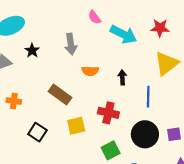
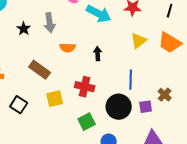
black star: (32, 50) -> (24, 29), moved
yellow triangle: (166, 63) -> (139, 41), size x0.7
blue line: (148, 97) -> (131, 80), moved

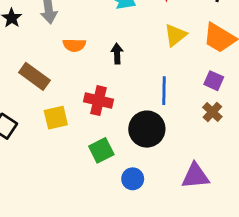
purple square: (146, 107) -> (214, 81), moved, turned 32

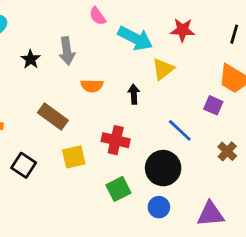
yellow triangle: (175, 35) -> (163, 69), moved
purple square: (214, 81) -> (213, 105), moved
blue line: (164, 91) -> (180, 130), turned -48
blue circle: (133, 179) -> (159, 207), moved

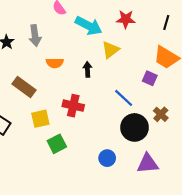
black circle: (163, 168) -> (135, 127), moved
green square: (118, 189) -> (57, 144), moved

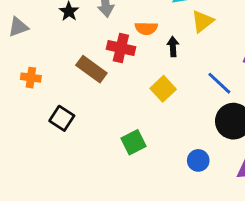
orange semicircle: (55, 63) -> (146, 28), moved
red cross: (73, 106) -> (121, 48), moved
yellow square: (40, 119) -> (163, 89), moved, turned -30

